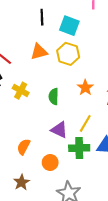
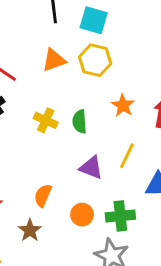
yellow cross: (21, 91) -> (46, 120), moved
green cross: (79, 148) -> (120, 216), moved
brown star: (21, 182) -> (30, 230), moved

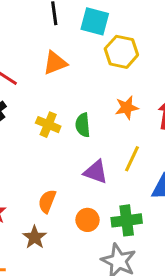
yellow hexagon: (95, 60) -> (121, 52), moved
orange star: (123, 105) -> (127, 108), turned 30

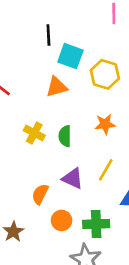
cyan square: (95, 21) -> (70, 56), moved
orange triangle: (55, 63) -> (57, 87), moved
orange semicircle: (47, 201) -> (40, 194), moved

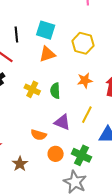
black line: (48, 35) -> (16, 34), moved
cyan square: (70, 56) -> (46, 30), moved
orange semicircle: (40, 194) -> (39, 135), turned -98
green cross: (96, 224) -> (81, 155), turned 30

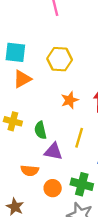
green semicircle: (55, 91) -> (40, 130), moved

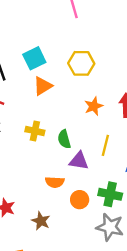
cyan square: (15, 52) -> (34, 58), turned -30

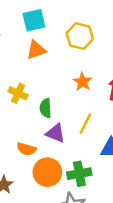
orange star: (94, 106) -> (83, 82), turned -30
green cross: (110, 194) -> (79, 174), turned -35
orange circle: (80, 200) -> (47, 172), size x1.5

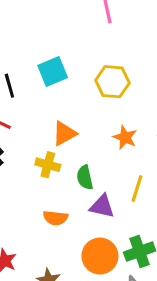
orange triangle: (36, 50) -> (64, 133), moved
orange semicircle: (26, 149) -> (55, 218), moved

